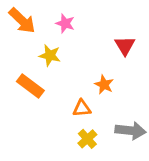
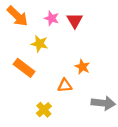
red triangle: (125, 46) -> (75, 21), moved
yellow cross: (87, 139) -> (44, 110), moved

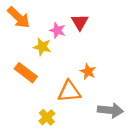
pink star: (52, 18) -> (57, 30), moved
orange triangle: (65, 85) -> (69, 91), size x1.5

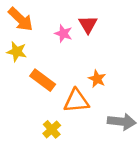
yellow star: (42, 47) -> (17, 52), moved
orange rectangle: (26, 73) -> (43, 80), moved

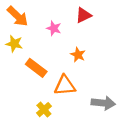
red triangle: (88, 24) -> (83, 15), moved, turned 35
orange star: (97, 79) -> (78, 55), moved

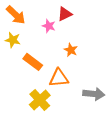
red triangle: (83, 15) -> (65, 14), moved
yellow cross: (44, 110) -> (40, 100), size x1.5

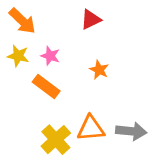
pink star: (49, 26) -> (50, 56), moved
orange triangle: (59, 78) -> (91, 128), moved

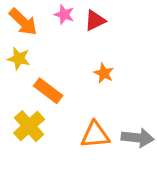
pink star: (50, 56) -> (64, 15), moved
yellow cross: (56, 140) -> (29, 126), moved

